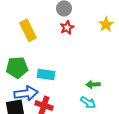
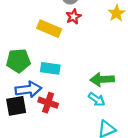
yellow rectangle: (28, 30) -> (49, 29), moved, turned -40
green arrow: (93, 84) -> (102, 79), size x1.5

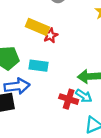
red star: (73, 17) -> (50, 35), moved
red cross: (48, 103) -> (69, 99), moved

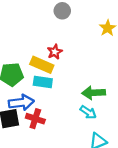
yellow rectangle: (37, 27) -> (42, 65), moved
red cross: (69, 99) -> (35, 119), moved

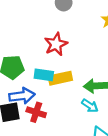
red star: (55, 52) -> (56, 44), size x1.5
yellow rectangle: (42, 65) -> (60, 78), moved, turned -35

